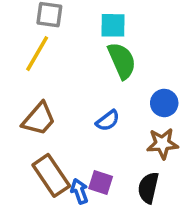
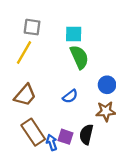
black semicircle: (148, 188) -> (86, 134), moved

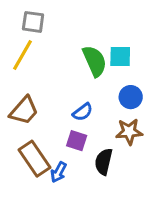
cyan square: (74, 34) -> (120, 56), moved
purple square: (65, 137) -> (77, 141), moved
blue arrow: (52, 142) -> (59, 172), turned -133

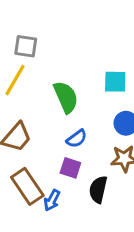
green semicircle: (95, 61) -> (66, 97), moved

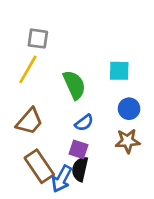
black semicircle: (98, 189) -> (80, 169), moved
blue arrow: (52, 200) -> (62, 179), size x1.4

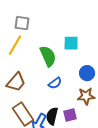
cyan square: (119, 71) -> (71, 43), moved
purple square: (79, 149) -> (70, 115), moved, turned -32

